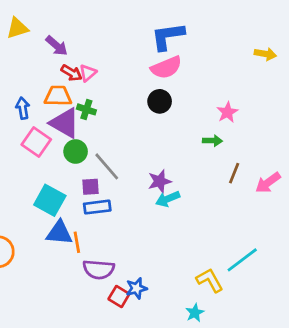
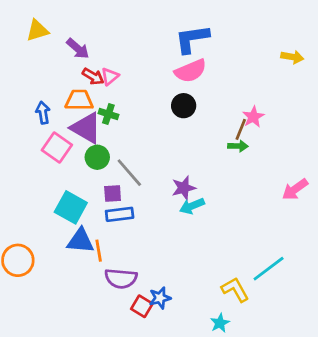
brown line: (234, 173) -> (241, 129), moved

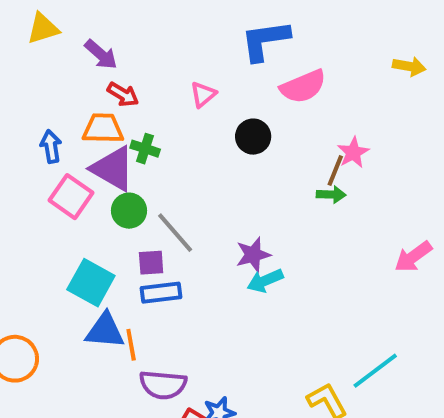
pink semicircle: (191, 71) -> (303, 86), moved
pink triangle: (110, 76) -> (203, 94), moved

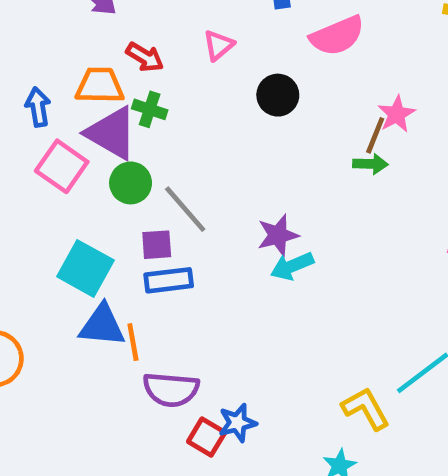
red arrow: (123, 94) -> (145, 57), moved

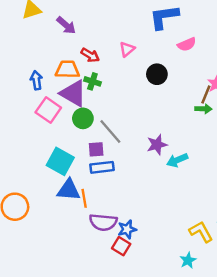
pink semicircle: (337, 36) -> (187, 44), size x0.7
cyan arrow: (292, 266) -> (177, 160), moved
blue star: (237, 423) -> (127, 229), moved

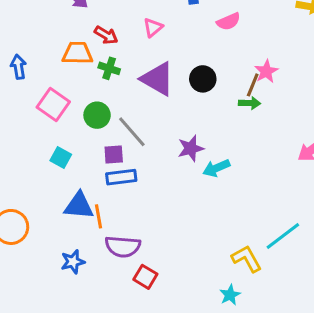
black circle: (157, 74) -> (203, 79), moved
blue arrow: (36, 80) -> (18, 67), moved
purple triangle: (73, 93) -> (157, 79), moved
cyan square: (60, 161) -> (61, 157), moved, size x0.6
blue star: (127, 229) -> (73, 262), moved

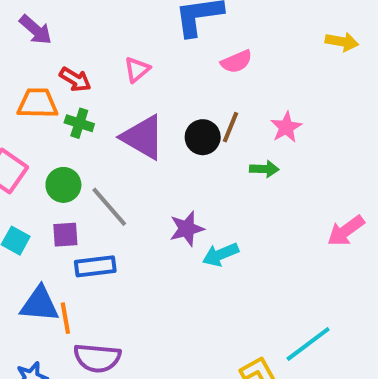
brown line: (253, 85) -> (230, 127), moved
purple square: (114, 154) -> (65, 235), moved

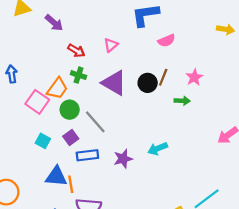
orange trapezoid: (38, 103) -> (57, 88), moved, turned 125
purple star: (187, 229) -> (123, 159), moved
purple square: (65, 235) -> (71, 137), turned -32

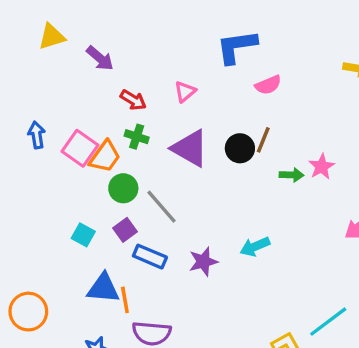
pink star: (194, 77) -> (322, 167), moved
pink square: (37, 102) -> (80, 148), moved
blue rectangle: (87, 155) -> (150, 257), turned 30

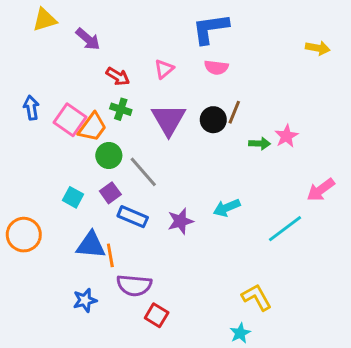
pink semicircle: (268, 85) -> (216, 67), moved, turned 30
purple triangle: (190, 148) -> (169, 120), turned 30
orange circle: (28, 312) -> (24, 235), moved
cyan line: (328, 322) -> (285, 229), moved

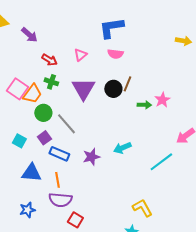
orange line: (110, 255) -> (57, 180), moved

